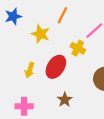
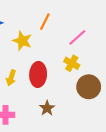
yellow cross: (78, 48) -> (72, 63), moved
red ellipse: (56, 67) -> (38, 74), turned -30

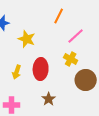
orange line: (45, 22) -> (59, 16), moved

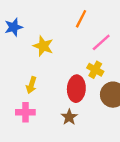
red ellipse: (41, 69) -> (76, 89), moved
pink cross: (12, 105) -> (25, 112), moved

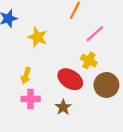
red ellipse: (76, 89) -> (70, 79), turned -60
pink cross: (25, 112) -> (31, 99), moved

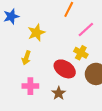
yellow star: (38, 37) -> (36, 33), turned 30
yellow arrow: (26, 76) -> (26, 58), moved

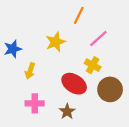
blue star: (11, 16) -> (13, 49), moved
yellow star: (36, 33) -> (56, 42), moved

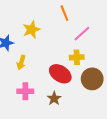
orange line: (79, 15) -> (64, 13), turned -49
yellow star: (56, 42) -> (31, 30), moved
yellow cross: (93, 65) -> (77, 57), turned -32

